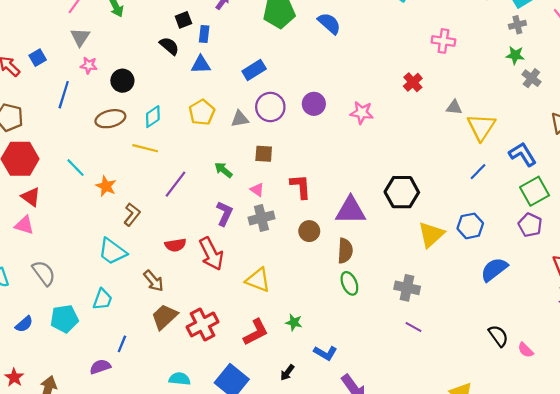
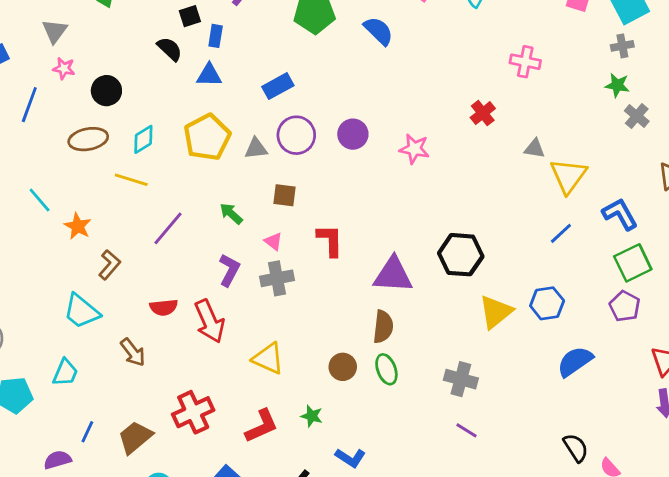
yellow pentagon: (202, 112) -> (207, 137), size x1.4
brown circle: (309, 231) -> (343, 367), moved
brown trapezoid: (164, 317) -> (135, 437), moved

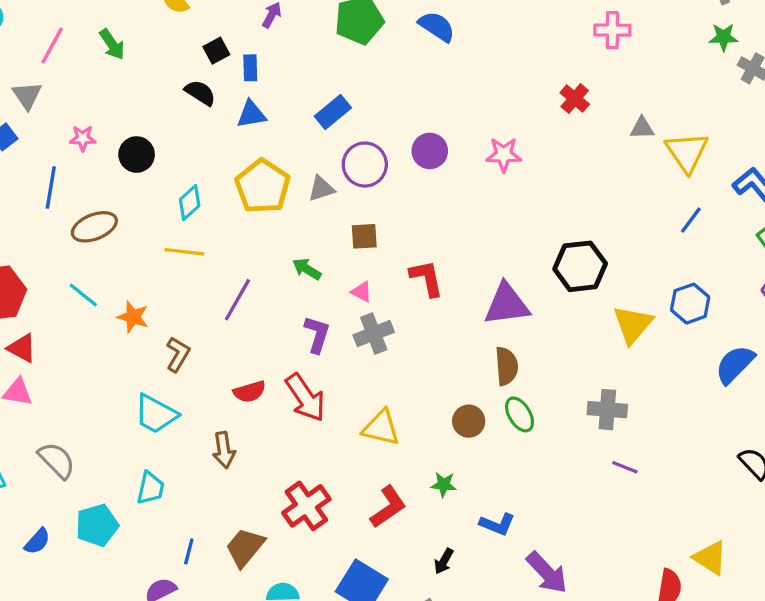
gray triangle: (55, 31) -> (27, 96), moved
brown ellipse: (88, 139) -> (94, 227), moved
brown arrow: (133, 352) -> (224, 450), turned 40

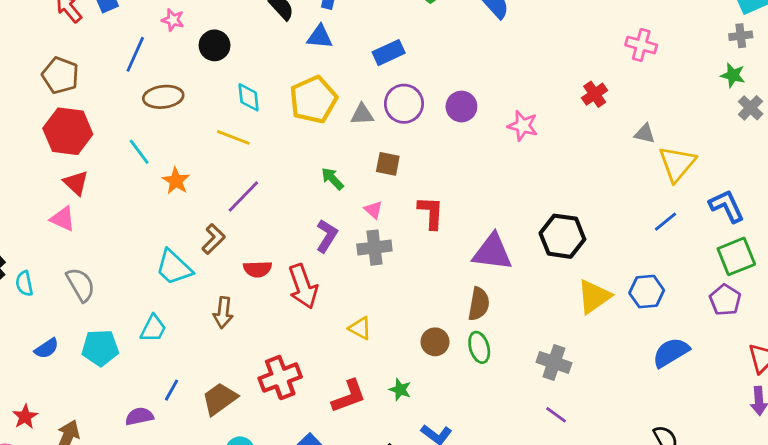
cyan diamond: (190, 203) -> (249, 97), turned -68
purple line: (237, 300) -> (243, 196), moved
brown L-shape: (178, 354) -> (214, 239), moved
yellow triangle: (381, 428) -> (360, 328), size x0.7

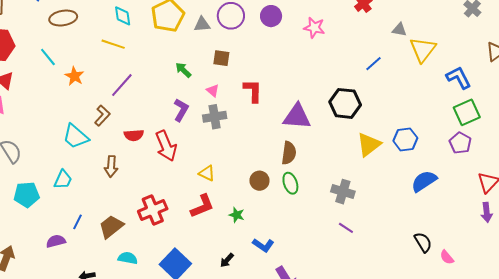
blue line: (665, 222) -> (373, 64), moved
red L-shape: (349, 396) -> (202, 206), moved

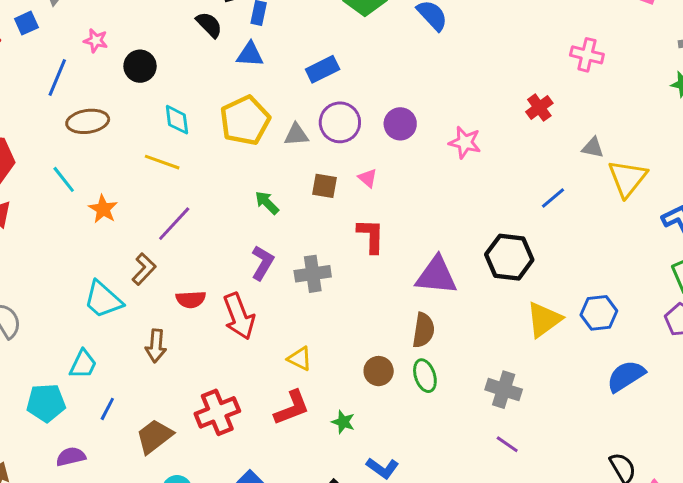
pink triangle: (213, 91) -> (368, 178), moved
cyan pentagon: (27, 195) -> (46, 403), moved
blue line: (78, 222) -> (107, 409), moved

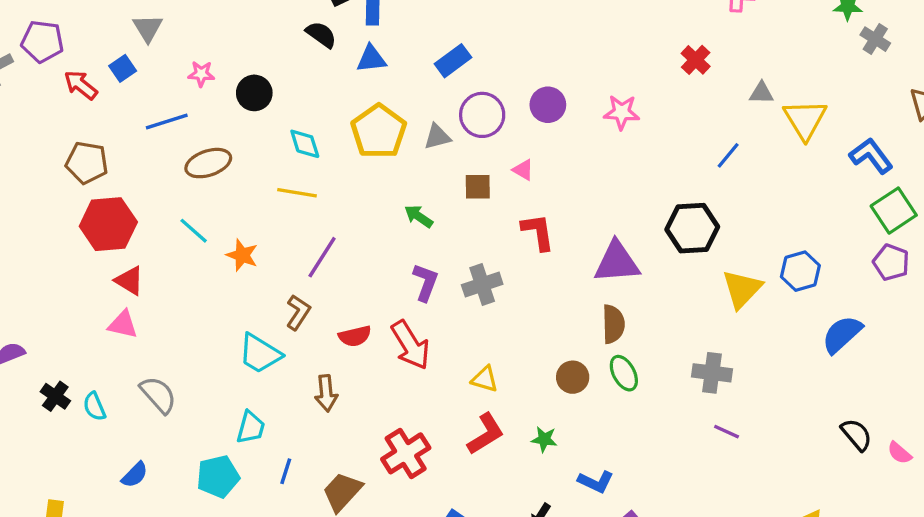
blue line: (57, 78) -> (167, 121), turned 60

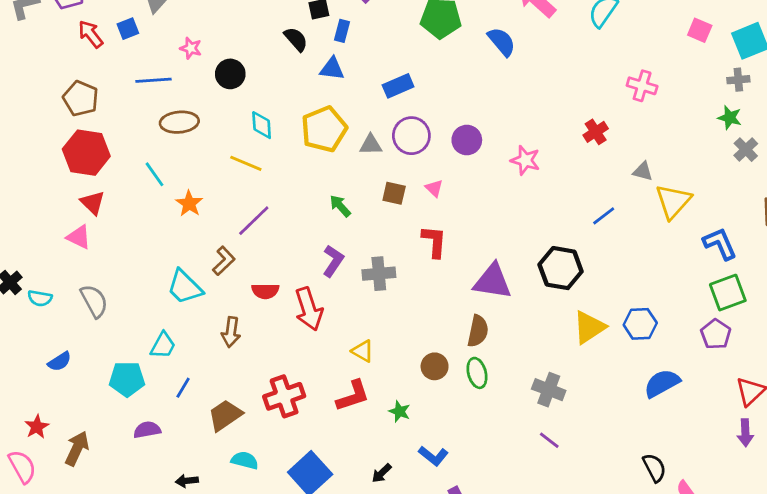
cyan semicircle: (94, 406) -> (40, 298), turned -70

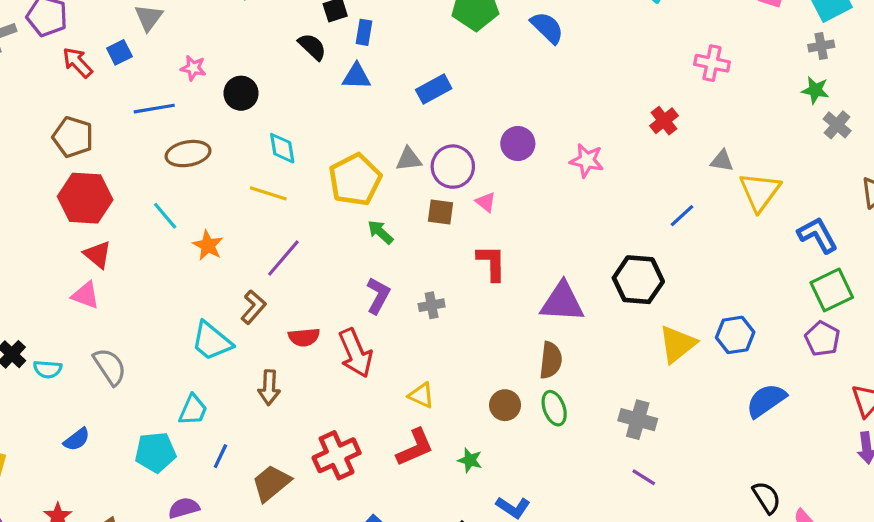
yellow pentagon: (324, 129) -> (355, 180), moved
purple circle: (411, 136) -> (453, 167), moved
gray cross: (379, 274) -> (432, 305), size x0.7

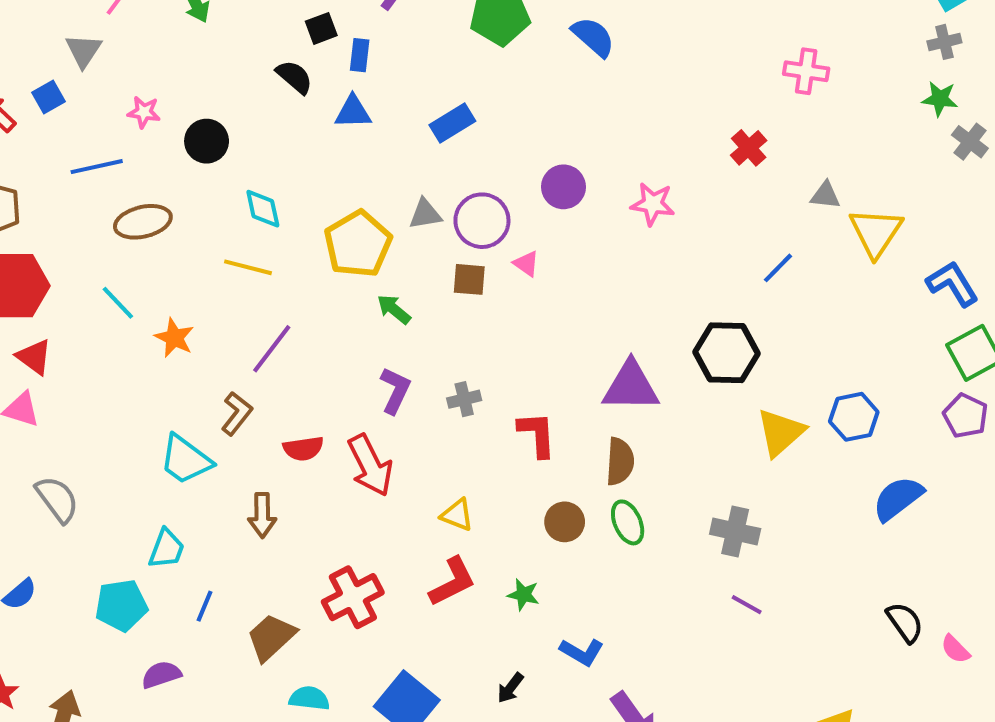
red L-shape: (491, 263) -> (537, 434), moved

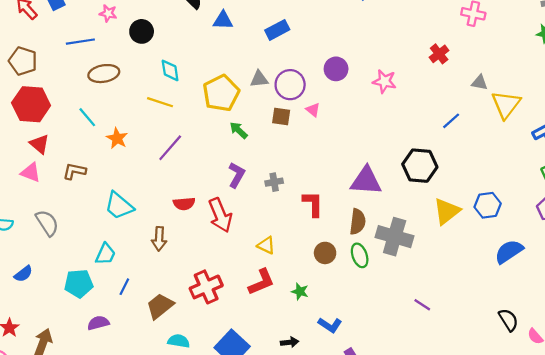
brown L-shape: (237, 413) -> (74, 171), moved, turned -120
gray cross: (735, 531) -> (395, 237), moved, size x1.4
black arrow: (510, 688) -> (290, 342), turned -138

